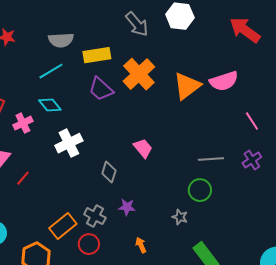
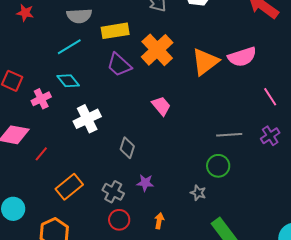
pink trapezoid: (143, 148) -> (161, 106), moved
orange rectangle: (63, 226) -> (69, 187), moved
red circle: (89, 244) -> (119, 220), moved
orange arrow: (141, 245) -> (159, 221), turned 35

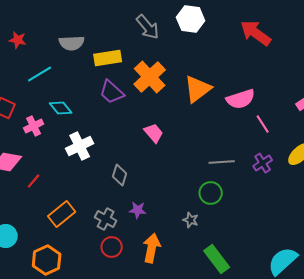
cyan line: (69, 47) -> (40, 74), moved
pink semicircle: (242, 57) -> (241, 99), moved
orange arrow: (159, 221) -> (152, 248), size x1.8

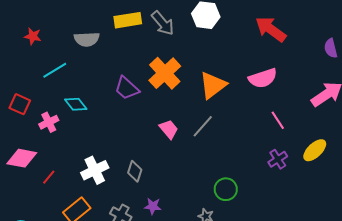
yellow rectangle: (108, 58) -> (128, 20), moved
pink semicircle: (241, 99) -> (263, 78), moved
white cross: (80, 146) -> (95, 170), moved
gray line: (222, 162) -> (203, 126), moved, turned -45

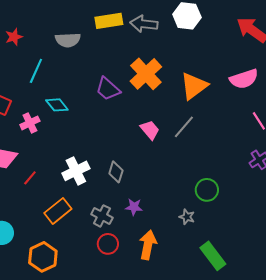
gray arrow: (163, 23) -> (144, 24), turned 136
red star: (33, 36) -> (14, 37), turned -30
cyan line: (55, 70) -> (36, 71), turned -35

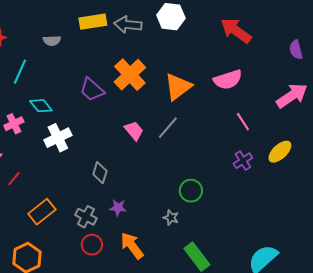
gray semicircle: (68, 40) -> (52, 41), size x0.7
white cross: (76, 171) -> (58, 138), moved
orange arrow: (148, 245) -> (132, 246), turned -48

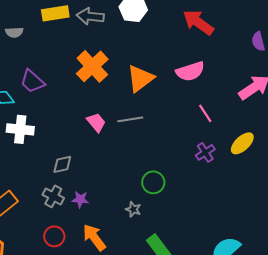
purple trapezoid: (92, 90) -> (32, 81), moved
gray line: (168, 128) -> (130, 119), turned 40
white cross: (58, 138) -> (20, 129), turned 32
gray diamond: (100, 173) -> (62, 164), turned 60
gray cross: (86, 217) -> (53, 196), moved

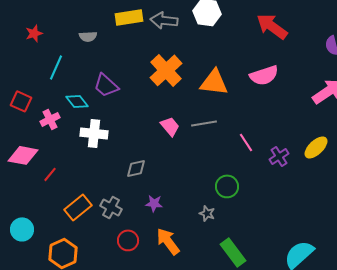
orange triangle: (140, 78) -> (214, 82), turned 44
pink line: (205, 113) -> (246, 142), moved
gray cross: (53, 196) -> (111, 207), moved

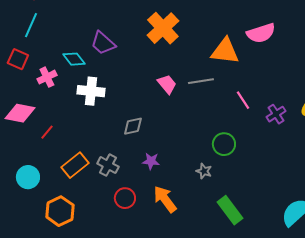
cyan line: (56, 67) -> (31, 25), moved
orange triangle: (214, 82) -> (225, 51), moved
cyan circle: (22, 229) -> (28, 177), moved

